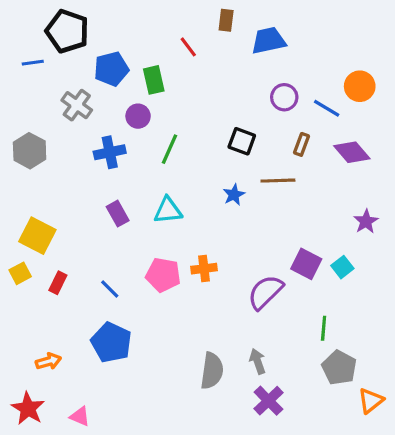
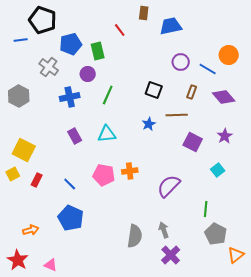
purple star: (366, 221) -> (225, 136), moved
purple square: (306, 264) -> (193, 142), moved

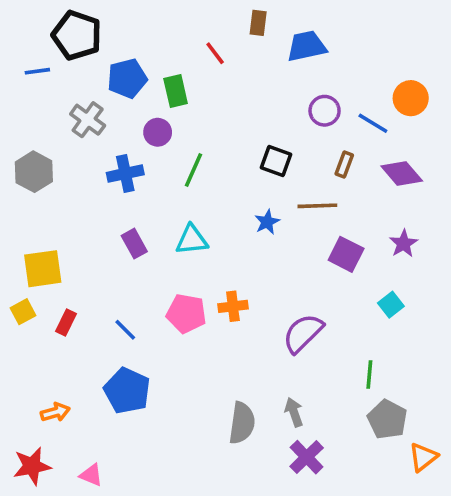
yellow square: (24, 150) -> (43, 269), turned -35
red star: (18, 260) -> (32, 466), turned 30

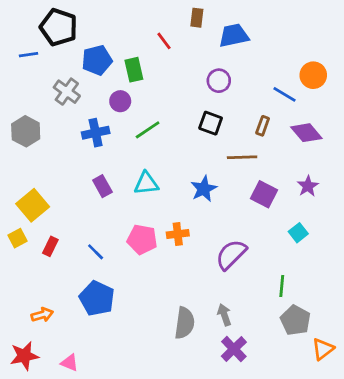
purple circle: (325, 111) -> (219, 81), moved
green line: (194, 170) -> (148, 130), turned 32
blue star: (267, 222) -> (204, 189), moved, size x1.4
yellow square: (43, 269) -> (33, 205), turned -32

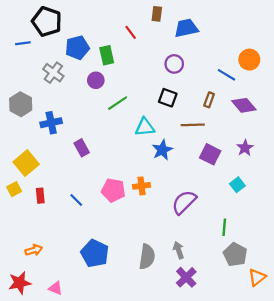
blue cross: (96, 133) -> (51, 123), moved
cyan triangle: (146, 183) -> (145, 127), moved
red rectangle: (50, 246) -> (40, 196), turned -32
blue pentagon: (97, 298) -> (95, 253), moved

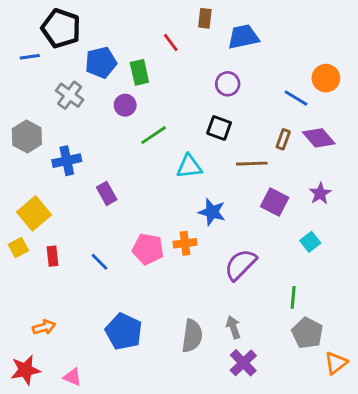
brown rectangle: (209, 100) -> (283, 139), moved
blue star: (162, 150) -> (212, 212), moved, turned -30

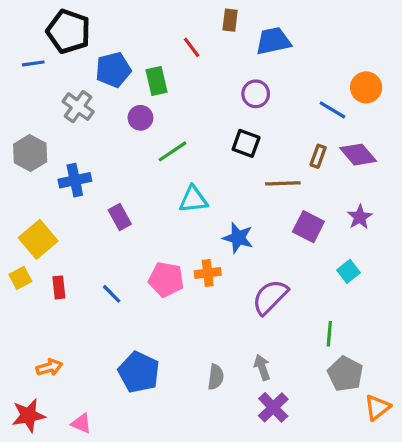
cyan triangle: (189, 166) -> (193, 199), moved
gray semicircle: (192, 336) -> (216, 377), size x0.7

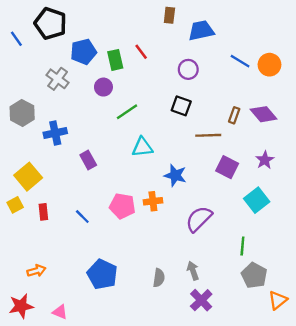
red line: (192, 47) -> (141, 52), moved
blue line: (33, 63) -> (16, 39), moved, turned 63
blue line: (332, 110) -> (240, 61), moved
cyan square: (348, 271) -> (257, 200), size x1.5

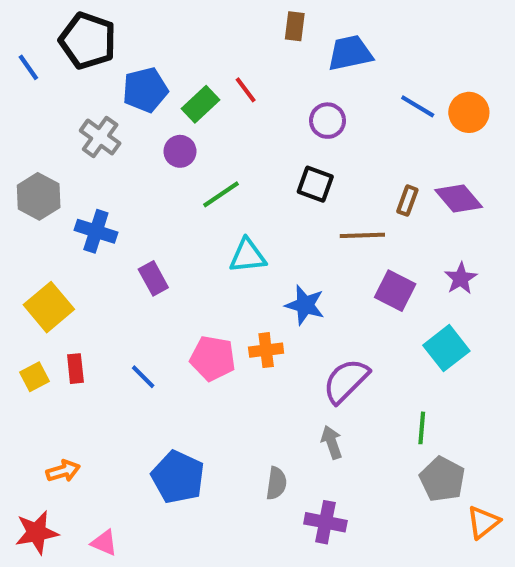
green rectangle: (115, 60) -> (200, 104), turned 60
blue cross: (55, 133) -> (96, 231), turned 30
yellow square: (15, 205) -> (35, 377), moved
gray arrow: (193, 271) -> (332, 442), moved
purple cross: (201, 300) -> (325, 522), moved, turned -35

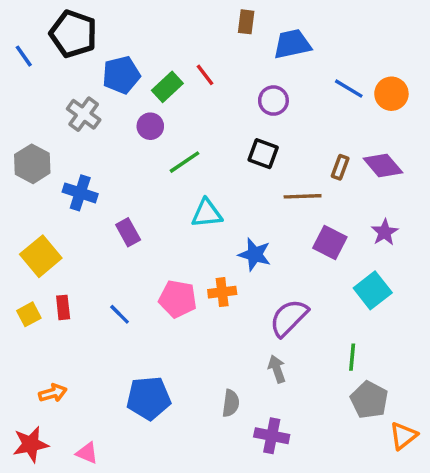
blue pentagon: (178, 477) -> (149, 398), turned -30

